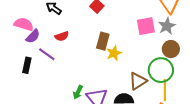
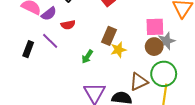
gray star: (167, 26) -> (166, 41), moved
purple semicircle: (33, 36) -> (49, 14), moved
brown circle: (171, 49) -> (154, 47), moved
green arrow: (78, 92) -> (87, 57), moved

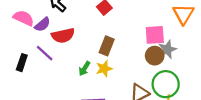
red semicircle: (68, 25) -> (63, 36), size x1.5
yellow star: (118, 50) -> (104, 69), moved

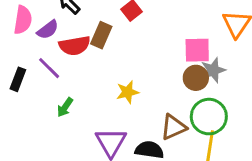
pink semicircle: (24, 18) -> (23, 20), turned 72
brown rectangle: (107, 46) -> (101, 35), moved
green arrow: (84, 68) -> (65, 107), moved

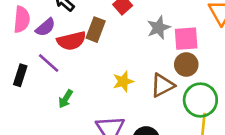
gray star: (213, 70) -> (159, 28), moved
brown triangle: (173, 127) -> (162, 85), moved

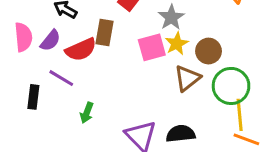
pink square: (186, 39) -> (152, 47), moved
yellow star: (123, 81) -> (177, 44), moved

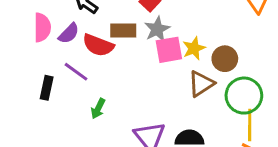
gray star: (171, 17) -> (157, 29), moved
brown rectangle: (105, 33) -> (123, 31), turned 75
red semicircle: (81, 50) -> (98, 45), turned 40

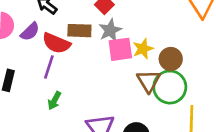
purple line: (76, 72) -> (49, 67), moved, turned 70
brown triangle: (201, 84) -> (149, 81), turned -30
green circle: (244, 96) -> (170, 87), moved

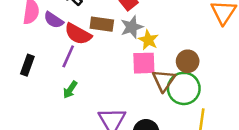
purple semicircle: (30, 32) -> (54, 20), turned 72
pink square: (120, 49) -> (144, 63), moved
yellow star: (143, 49) -> (148, 40), moved, turned -30

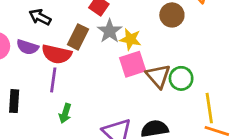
brown rectangle: (102, 24) -> (78, 37), turned -55
brown circle: (188, 61) -> (172, 15), moved
green circle: (184, 88) -> (181, 78), size x0.7

